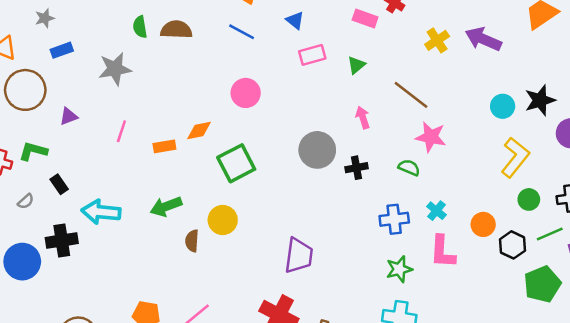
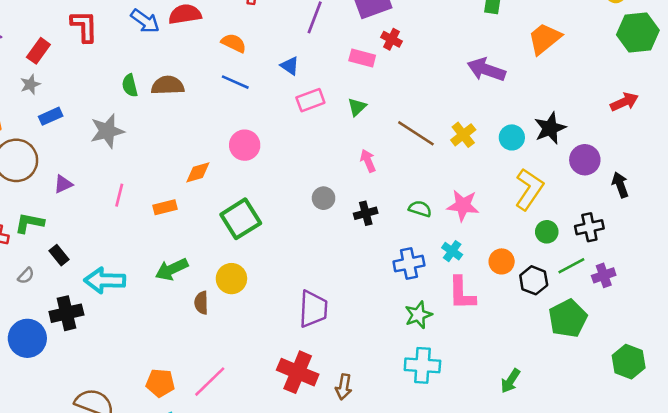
yellow cross: (437, 40) -> (463, 135), moved
orange diamond: (199, 130) -> (198, 172), moved
pink star: (431, 137) -> (463, 205), moved
gray circle: (317, 150) -> (324, 198), size x0.6

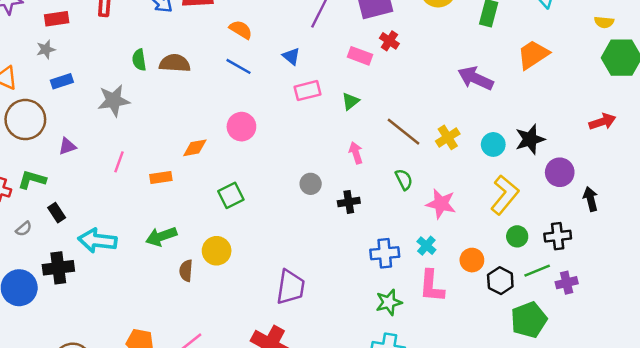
red rectangle: (38, 51) -> (57, 19), turned 40
green semicircle: (420, 209) -> (404, 179), moved, turned 40
green square: (241, 219) -> (231, 195), size x0.7

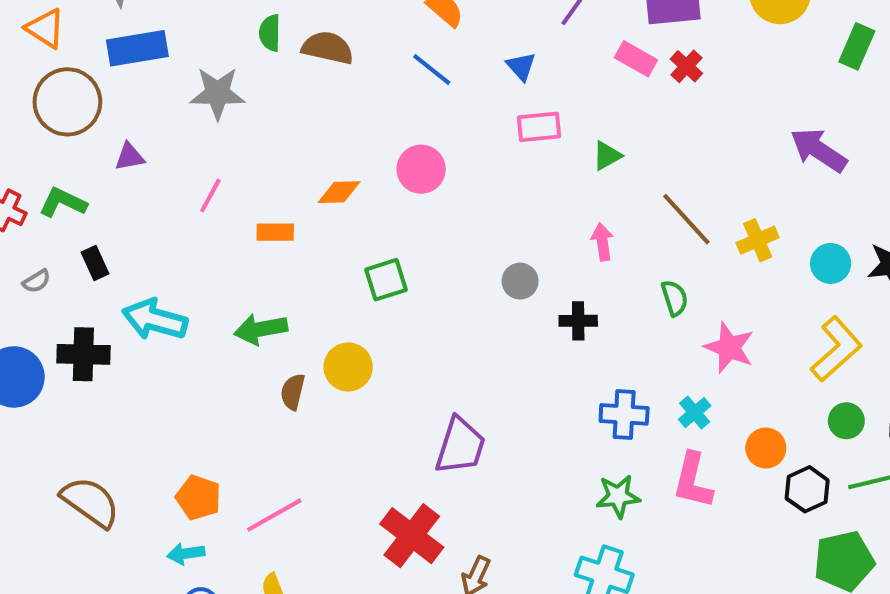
pink rectangle: (360, 56) -> (636, 59), moved
blue rectangle: (62, 81) -> (137, 48), size x1.6

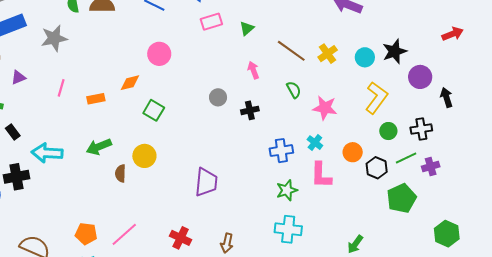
orange diamond: (339, 192) -> (130, 83), moved
green square: (386, 280) -> (154, 110), turned -30
red cross: (412, 536) -> (181, 238), moved, size x0.7

